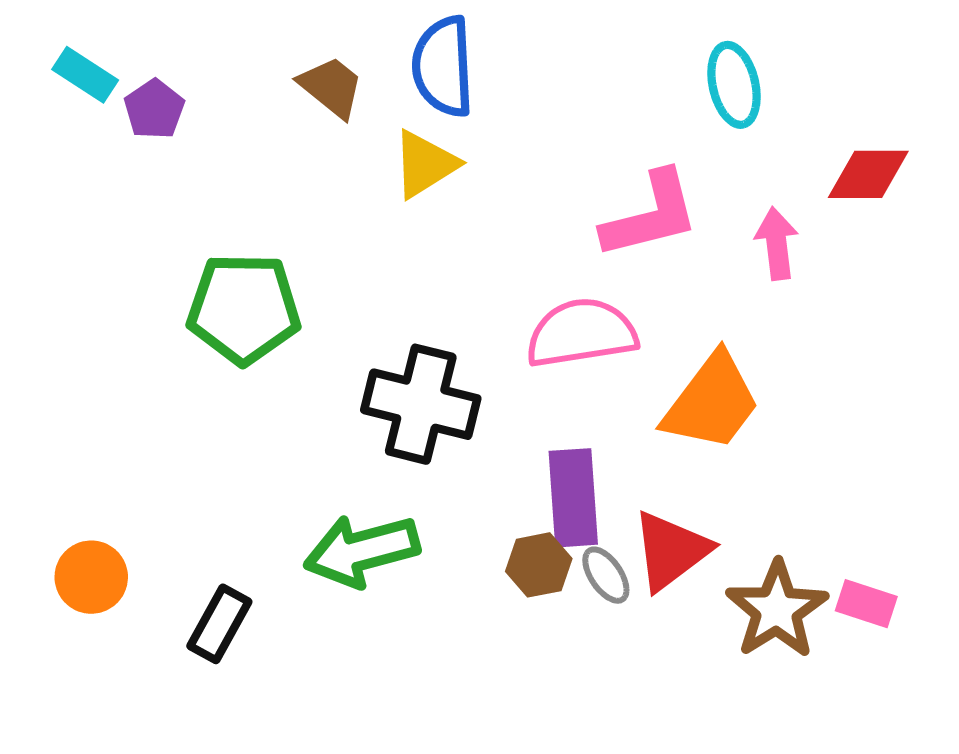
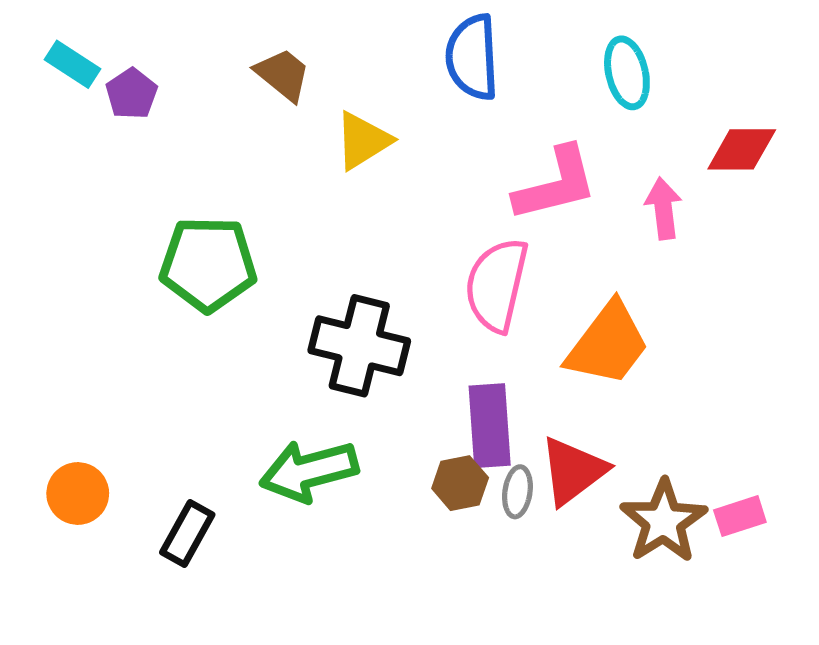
blue semicircle: (443, 67) -> (472, 57), moved
pink semicircle: (581, 333) -> (497, 285), turned -68
gray ellipse: (606, 575) -> (517, 492), turned 42
pink rectangle: (866, 604) -> (740, 516), turned -36

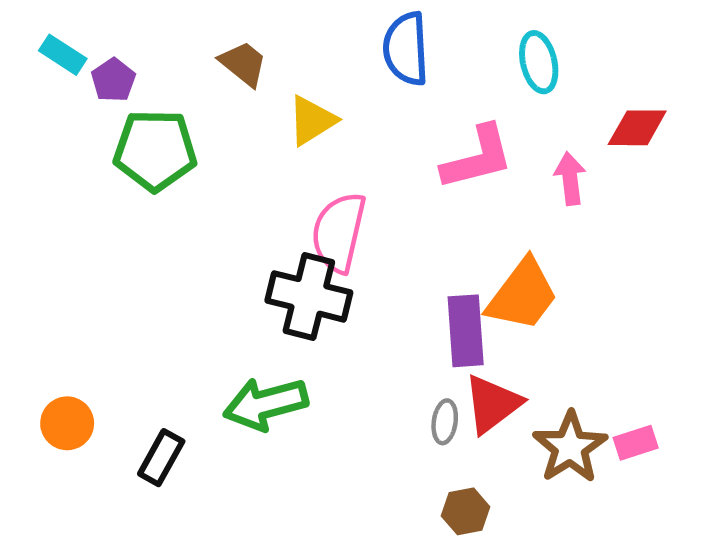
green pentagon: (208, 264) -> (155, 150), moved
pink semicircle: (497, 285) -> (339, 232), moved
purple rectangle: (490, 426) -> (466, 331), moved
brown hexagon: (460, 483) -> (466, 511), moved

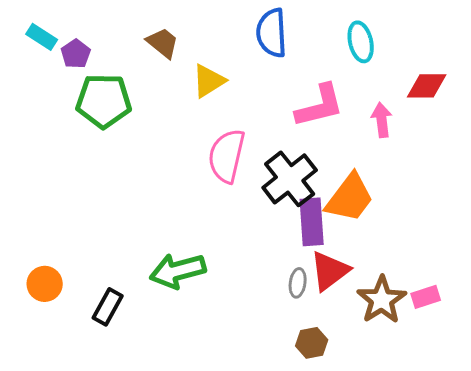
black cross: (309, 296) -> (290, 179), moved, turned 38

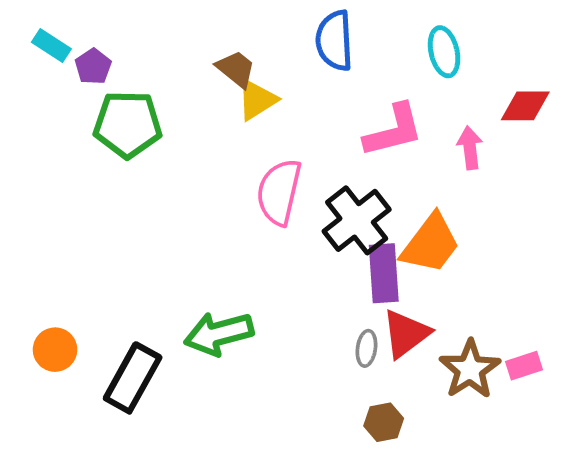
brown trapezoid: (163, 43) -> (236, 69), moved
black rectangle: (108, 307) -> (133, 378), size x1.5

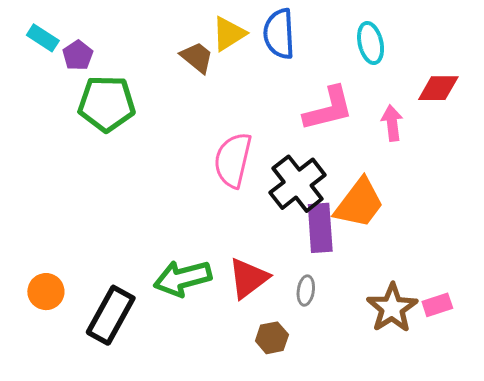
yellow triangle: (257, 100) -> (229, 34), moved
red triangle: (406, 334) -> (248, 278), moved
brown hexagon: (384, 422) -> (272, 338), moved

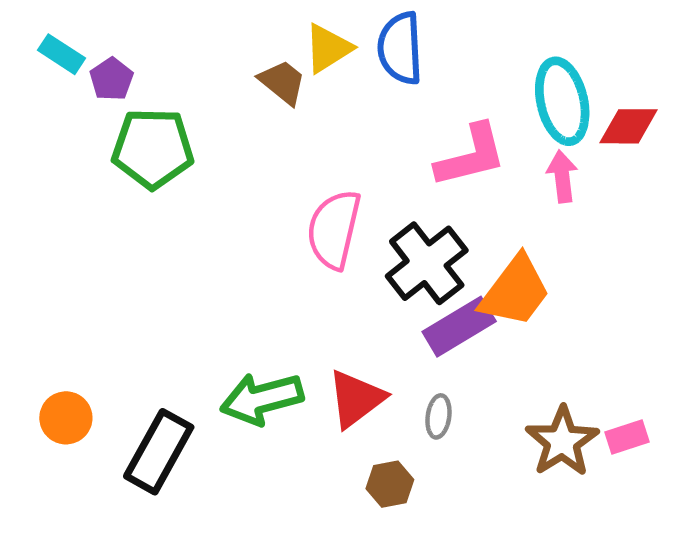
cyan ellipse: (371, 43) -> (562, 101), moved, size x1.4
purple rectangle: (320, 228) -> (459, 327), turned 63

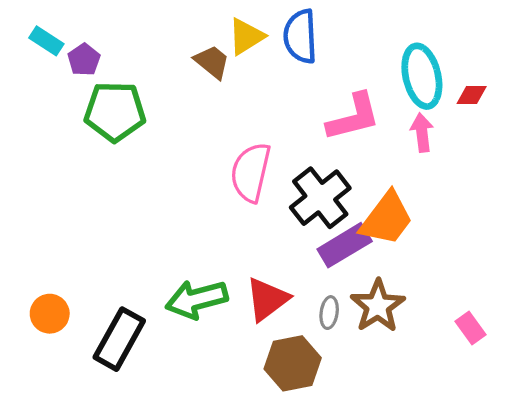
red diamond: (628, 126) -> (472, 95), size x0.7
pink rectangle: (627, 437) -> (470, 328), turned 72
brown star: (562, 441) -> (378, 306), moved
brown hexagon: (390, 484) -> (293, 363), size x1.6

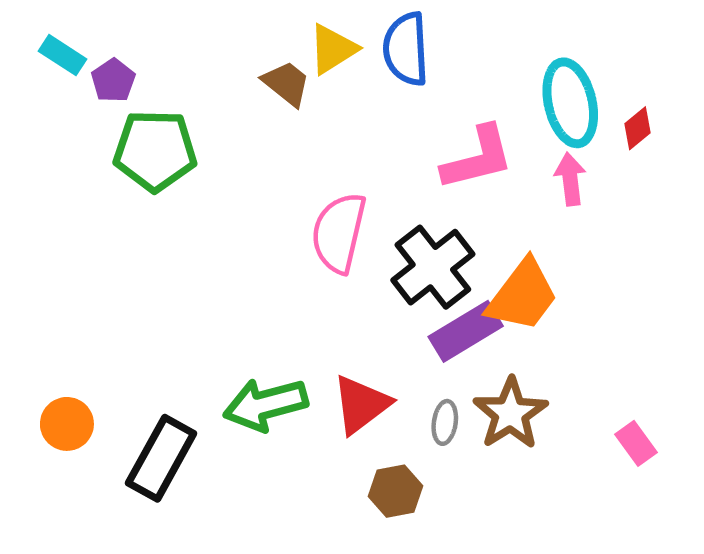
red diamond: (472, 95) -> (637, 128), turned -40
brown hexagon: (293, 363) -> (395, 491), size x0.7

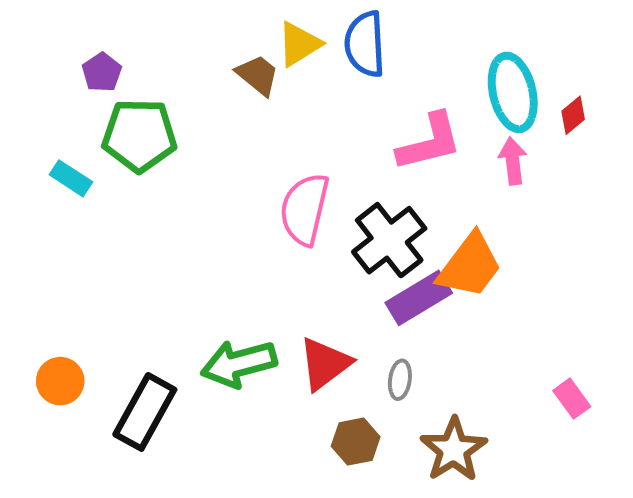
cyan rectangle: (62, 55) -> (71, 178), moved
brown star: (510, 413) -> (454, 450), moved

